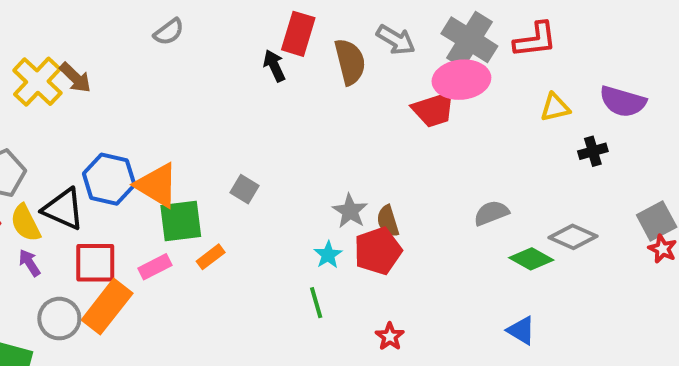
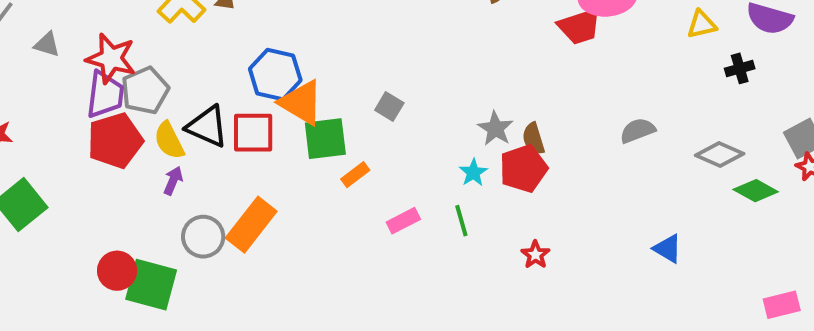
blue hexagon: (109, 179) -> (275, 74), moved
green diamond: (531, 259) -> (756, 191), moved
purple arrow: (29, 263) -> (173, 181), turned 56
red square: (95, 263) -> (253, 133), moved
pink rectangle: (155, 267) -> (403, 221), moved

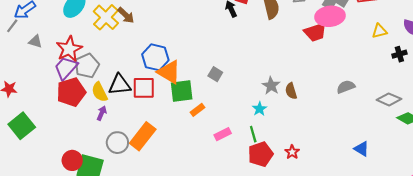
red star: (111, 58) -> (69, 49), turned 30
purple trapezoid: (105, 95) -> (66, 68), turned -145
black triangle: (207, 127) -> (120, 85), turned -30
red pentagon: (523, 169) -> (261, 154), moved

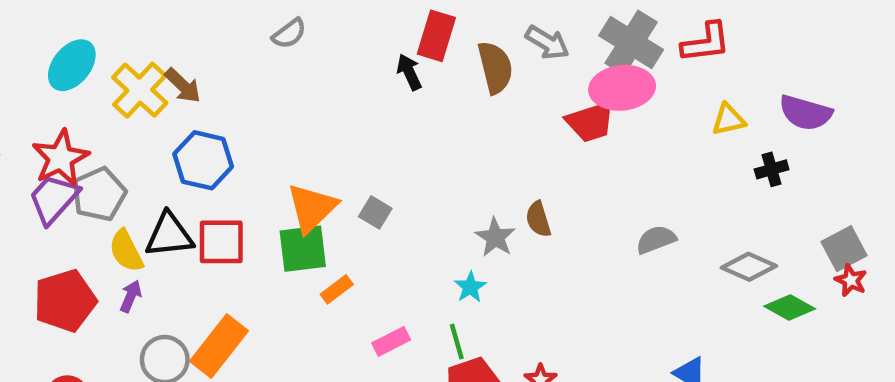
blue hexagon: (155, 57) -> (203, 160), moved
orange triangle: (169, 72) -> (312, 208), moved, turned 45
brown semicircle: (291, 91) -> (538, 219), moved
red pentagon: (71, 92) -> (65, 301), moved

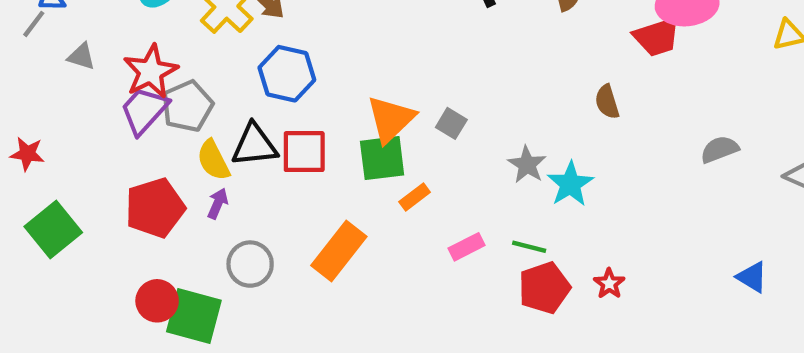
brown semicircle: (538, 219) -> (607, 102), moved
gray star: (495, 237) -> (527, 165), moved
cyan star: (470, 287) -> (570, 184), moved, size x1.5
green line: (457, 341) -> (529, 247), turned -60
orange rectangle: (219, 346) -> (339, 251), moved

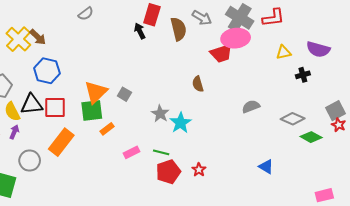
orange rectangle: (339, 251) -> (61, 142), moved

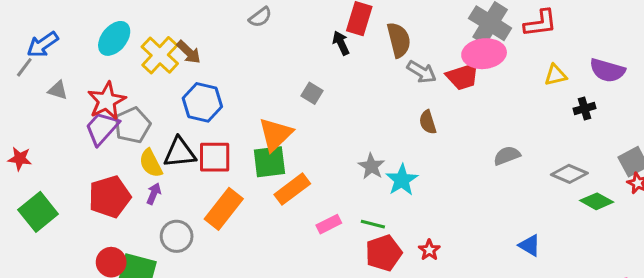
gray arrow: (202, 18) -> (422, 72), moved
gray square: (124, 94) -> (312, 93), moved
orange rectangle: (107, 129) -> (292, 189), size x1.6

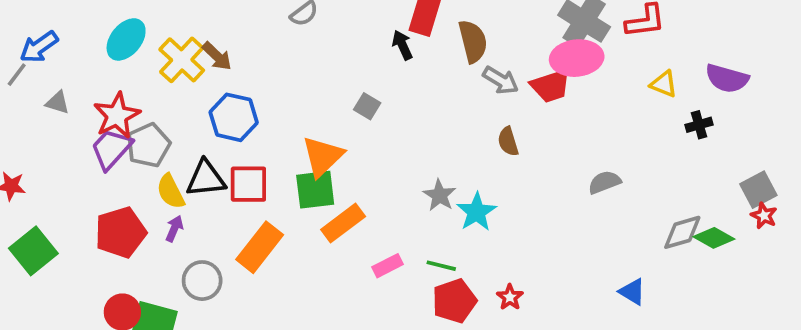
yellow triangle: (556, 75) -> (664, 84), turned 35
gray diamond: (569, 174) -> (682, 232), moved, turned -40

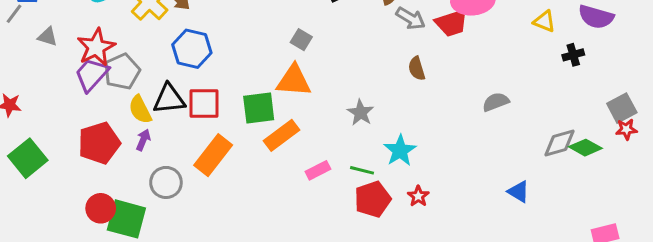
orange triangle: (323, 156) -> (294, 81), moved, turned 48
cyan star: (477, 212) -> (400, 151), moved
red star: (764, 216) -> (626, 129), turned -30

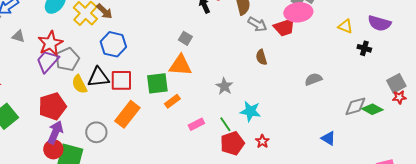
black cross: (573, 55) -> (364, 48), turned 32
orange rectangle: (281, 135) -> (172, 101), size x0.7
purple arrow: (143, 140) -> (55, 132), moved, size x1.6
cyan star: (400, 151) -> (250, 111), turned -30
green line: (362, 170) -> (225, 124), turned 42

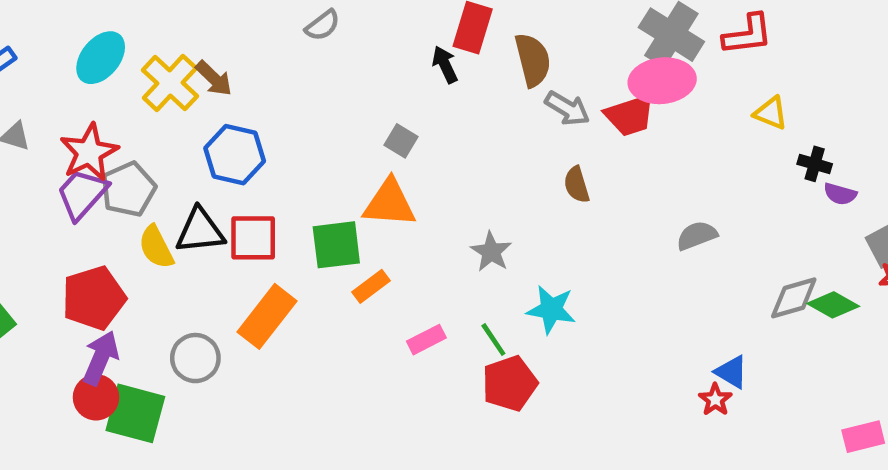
purple semicircle: (379, 23) -> (840, 194), moved, size x0.6
red star: (262, 141) -> (715, 400), moved

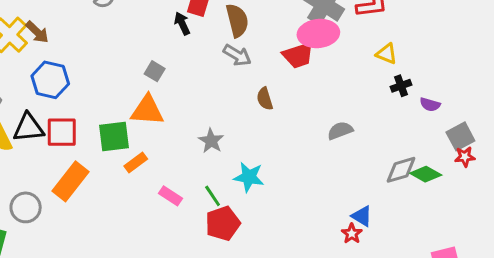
gray arrow: (567, 108) -> (237, 55), moved
black cross: (815, 164) -> (401, 86), moved, turned -36
pink rectangle: (426, 340) -> (171, 196), turned 60

